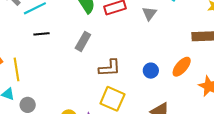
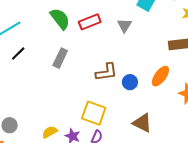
black line: (41, 34) -> (18, 53), turned -35
brown L-shape: (110, 68) -> (106, 72), moved

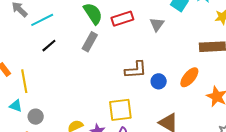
gray rectangle: (60, 58) -> (90, 42), moved
yellow square: (94, 113) -> (120, 110), turned -30

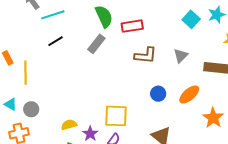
gray triangle: (157, 24) -> (181, 56), moved
brown L-shape: (136, 70) -> (146, 55), moved
cyan triangle: (16, 106) -> (11, 104), moved

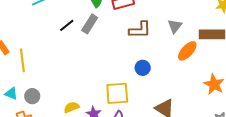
black line: (55, 41) -> (67, 25), moved
blue circle: (158, 94) -> (143, 68), moved
orange ellipse: (189, 95) -> (187, 51), moved

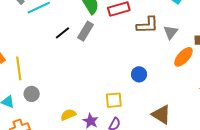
brown L-shape: (140, 30) -> (147, 25), moved
yellow square: (117, 93) -> (114, 100), size x0.7
gray circle: (32, 96) -> (32, 94), moved

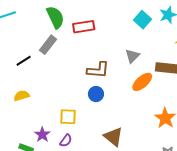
brown L-shape: (147, 25) -> (98, 70), moved
black line: (63, 33) -> (24, 61), moved
yellow semicircle: (68, 115) -> (22, 96), moved

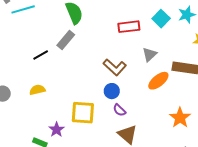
red rectangle: (84, 27) -> (129, 27), moved
brown L-shape: (98, 70) -> (115, 67), turned 35
yellow square: (68, 117) -> (83, 113), size x1.4
purple semicircle: (66, 141) -> (119, 110), moved, turned 96

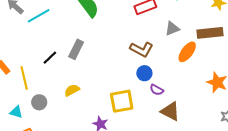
gray rectangle: (66, 40) -> (76, 49), moved
gray triangle: (150, 54) -> (172, 29), turned 35
black line: (41, 55) -> (50, 58), moved

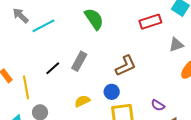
brown L-shape: (142, 49) -> (126, 66), moved, turned -55
blue circle: (144, 73) -> (112, 92), moved
yellow semicircle: (72, 90) -> (82, 101), moved

